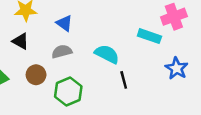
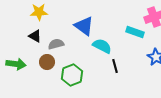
blue triangle: (64, 23) -> (84, 26), moved, size x1.5
gray semicircle: (62, 52) -> (56, 44), moved

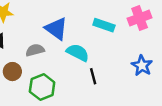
cyan rectangle: (135, 32) -> (104, 25), moved
gray semicircle: (56, 44) -> (35, 50), moved

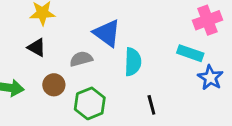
cyan rectangle: (104, 25) -> (190, 53), moved
cyan semicircle: (78, 52) -> (133, 62), turned 65
black line: (93, 76) -> (151, 105), moved

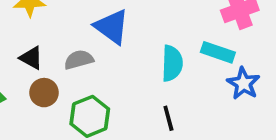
black triangle: (37, 47) -> (31, 58), moved
cyan semicircle: (133, 62) -> (172, 63), moved

